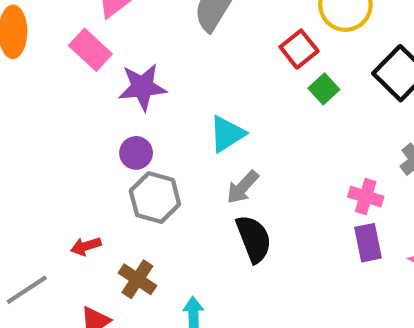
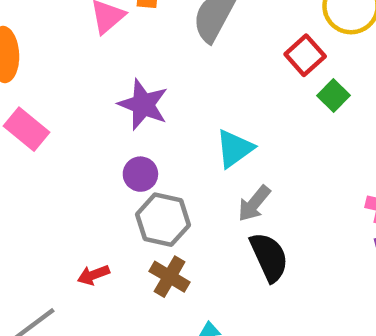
pink rectangle: (90, 50) -> (27, 129), moved
purple star: (142, 87) -> (143, 105), turned 30
brown cross: (137, 279) -> (170, 277), moved

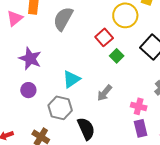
gray arrow: (254, 204) -> (104, 93), moved
gray hexagon: (163, 220) -> (60, 108), moved

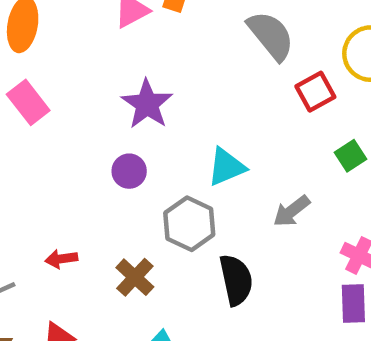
gray semicircle: (63, 19) -> (271, 36), moved, turned 100
green square: (117, 56) -> (350, 156), moved

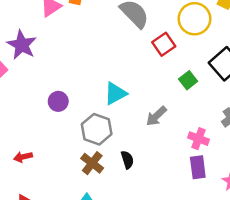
purple star: (147, 104) -> (22, 45), moved
brown cross: (135, 277) -> (92, 163), moved
black semicircle: (236, 280) -> (127, 160), size x0.6

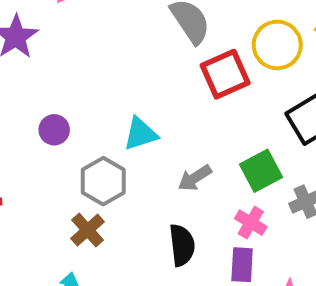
red square: (164, 44) -> (225, 74), size x1.4
green square: (188, 80) -> (261, 171), moved, size x1.5
black semicircle: (127, 160) -> (182, 245), moved, size x1.5

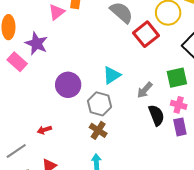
purple circle: (54, 130) -> (68, 85), size x1.6
green square: (261, 171) -> (177, 78), turned 30
black semicircle: (182, 245) -> (156, 115), moved

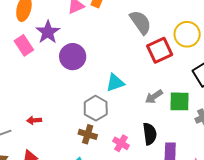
purple circle: (68, 85) -> (73, 57), moved
gray arrow: (145, 90) -> (154, 97), moved
pink cross: (179, 105) -> (121, 143), moved
brown cross: (98, 130) -> (88, 134), turned -30

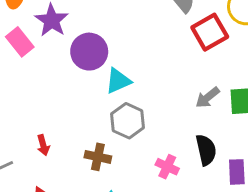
cyan triangle: (115, 83) -> (118, 81), moved
red arrow: (34, 120) -> (43, 145), turned -96
brown cross: (88, 134) -> (98, 157), moved

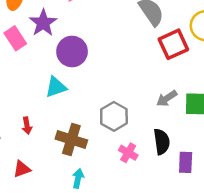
cyan triangle: (118, 81) -> (56, 87), moved
gray hexagon: (128, 121) -> (114, 116), moved
brown cross: (98, 157) -> (71, 140), size x1.4

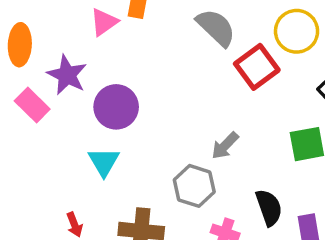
cyan triangle: (56, 87) -> (104, 162), turned -30
gray arrow: (167, 98) -> (225, 146), moved

